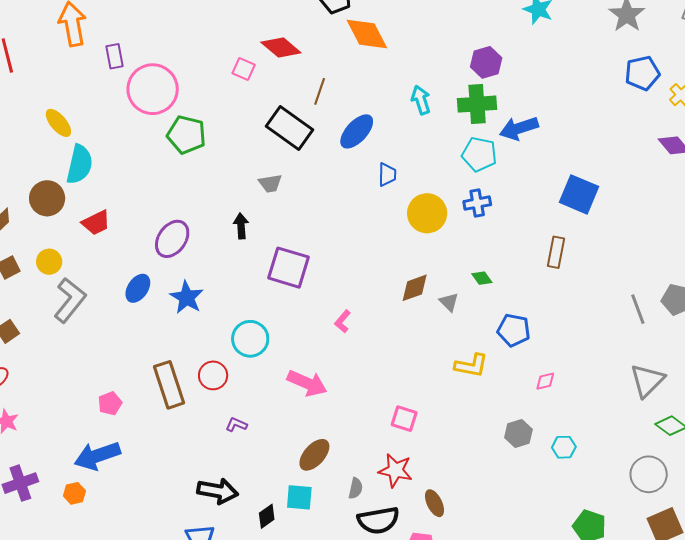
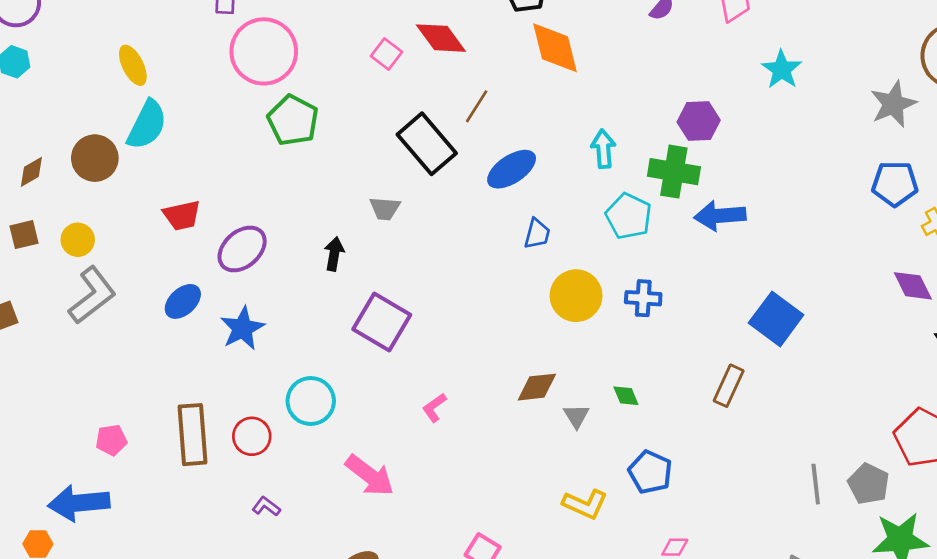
cyan pentagon: (479, 154) -> (629, 216), moved
red trapezoid: (96, 223) -> (182, 215), moved

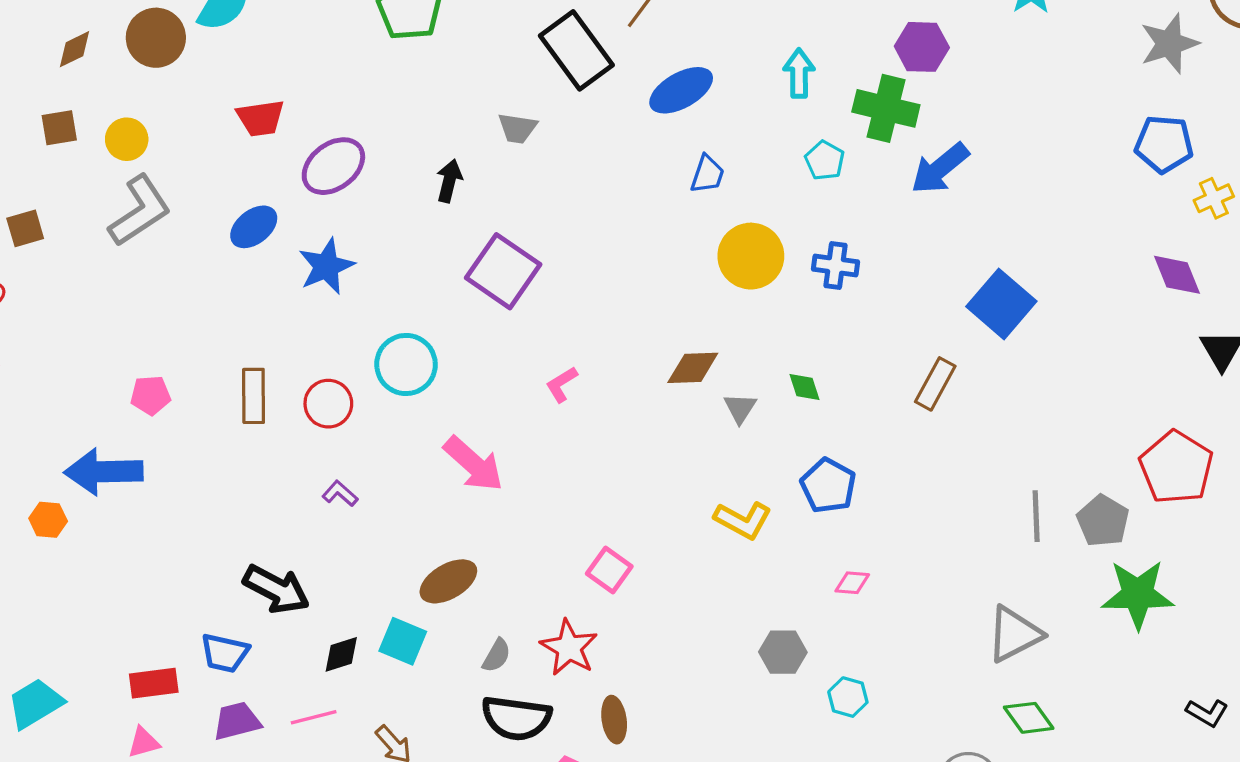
cyan pentagon: (629, 216) -> (825, 160), size x0.7
blue arrow: (720, 216) -> (940, 168), turned -39
brown rectangle: (192, 435) -> (254, 396), size x0.7

